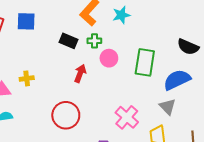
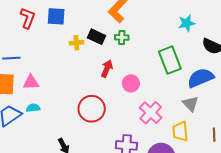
cyan star: (121, 15) -> (187, 23), moved
pink circle: (109, 58) -> (131, 83), moved
green rectangle: (145, 62) -> (170, 60), turned -32
yellow cross: (27, 78) -> (76, 43), moved

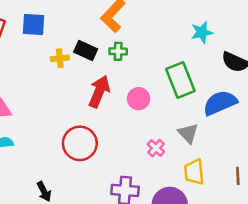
red arrow: (107, 69) -> (99, 92), size x1.4
pink circle: (131, 83) -> (139, 99), moved
gray triangle: (191, 104) -> (188, 133), moved
pink cross: (151, 113) -> (156, 148), size x0.6

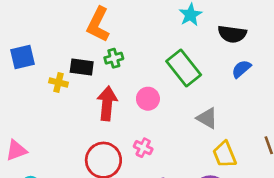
yellow cross: (60, 58) -> (58, 82), turned 36
blue semicircle: (220, 103) -> (241, 69), moved, size x0.6
pink cross: (156, 148) -> (143, 148), moved

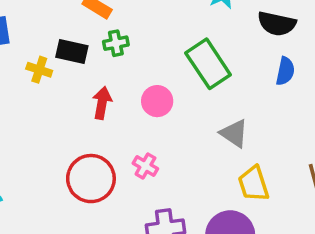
blue semicircle: (241, 69) -> (285, 71), turned 138
red arrow: (107, 103) -> (102, 103), size x0.7

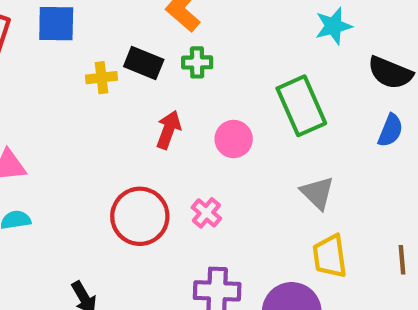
yellow cross: (39, 70) -> (102, 78), turned -35

